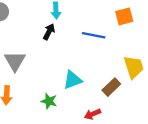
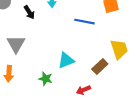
black arrow: (49, 32) -> (29, 12), moved, turned 120

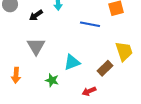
black arrow: (29, 12) -> (36, 15), turned 88
gray triangle: (16, 44) -> (36, 46), moved

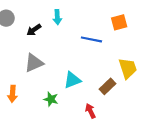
gray triangle: (36, 46) -> (34, 63), turned 36
red arrow: (89, 91) -> (90, 111), turned 88

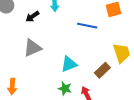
orange arrow: (13, 94) -> (12, 86), moved
green star: (51, 99) -> (65, 88), moved

